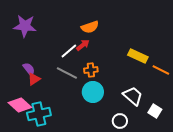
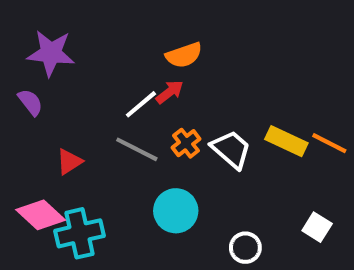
yellow rectangle: (138, 56) -> (286, 141), moved
purple semicircle: (29, 69) -> (30, 102), moved
orange cross: (91, 70) -> (186, 143), turned -32
cyan circle: (93, 92) -> (176, 211), moved
white trapezoid: (133, 96) -> (231, 149), moved

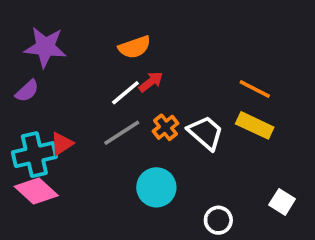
orange semicircle: (184, 55) -> (135, 47), moved
purple semicircle: (30, 102) -> (27, 91), turned 85
orange line: (329, 143) -> (255, 89), moved
gray line: (137, 149) -> (122, 133), turned -60
cyan cross: (79, 233) -> (34, 155), moved

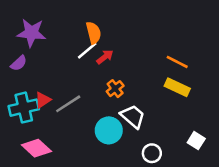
orange semicircle: (135, 47) -> (94, 33), turned -85
white line: (125, 93) -> (87, 51), moved
gray line: (122, 133) -> (68, 104), moved
white trapezoid: (206, 133) -> (133, 116), moved
pink diamond: (36, 191) -> (36, 148), moved

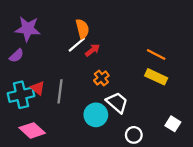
red triangle: (43, 100) -> (38, 88), turned -48
gray line: (68, 104) -> (60, 91), turned -50

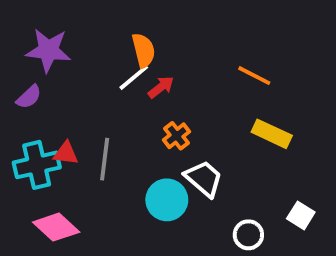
orange line: (156, 55) -> (254, 76), moved
red triangle: (38, 88) -> (66, 153), turned -32
white circle: (134, 135) -> (248, 235), moved

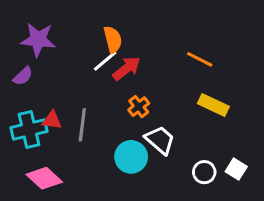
red arrow: (161, 87) -> (126, 68), size x1.4
white circle: (248, 235) -> (204, 172), moved

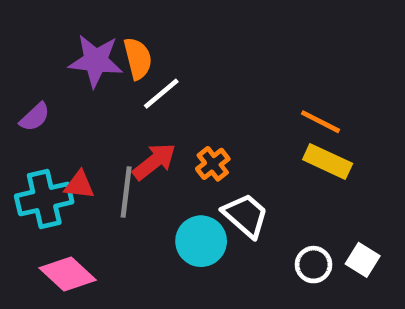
purple star: (38, 40) -> (96, 61), moved
orange semicircle: (113, 40) -> (138, 58), moved
orange line: (200, 59) -> (321, 122), moved
red arrow: (126, 68) -> (154, 162), moved

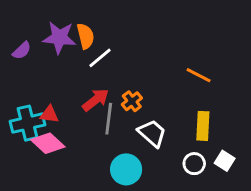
purple semicircle: (35, 117) -> (22, 51), moved
yellow rectangle: (328, 162) -> (203, 126), moved, turned 68
gray line: (126, 192) -> (109, 119), moved
cyan circle: (201, 241) -> (126, 169), moved
pink diamond: (68, 274) -> (48, 143), moved

